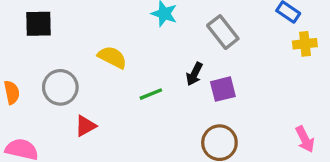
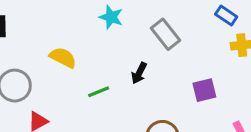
purple square: (223, 89) -> (204, 90), moved

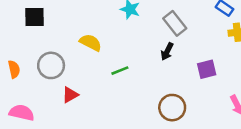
black arrow: (139, 73) -> (167, 51), moved

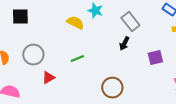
yellow semicircle: (91, 42) -> (75, 23), moved
green line: (120, 71) -> (77, 59), moved
brown circle: (172, 108) -> (112, 88), moved

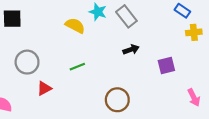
gray rectangle: (130, 22) -> (126, 16), moved
black arrow: (124, 44) -> (131, 50), turned -136

